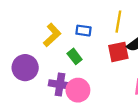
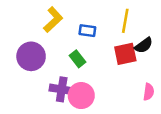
yellow L-shape: (52, 35) -> (53, 20), moved
purple circle: (25, 68) -> (31, 56), moved

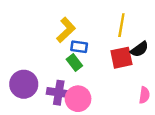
yellow L-shape: (53, 20) -> (66, 30), moved
blue rectangle: (87, 31) -> (79, 47), moved
purple circle: (31, 56) -> (24, 84), moved

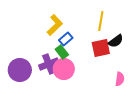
blue rectangle: (79, 47) -> (66, 39), turned -48
purple cross: (59, 93) -> (49, 64), moved, turned -30
pink circle: (78, 99) -> (64, 69), moved

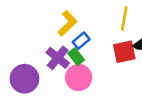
purple cross: (49, 64) -> (58, 58), moved, turned -30

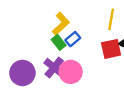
green rectangle: (76, 57) -> (59, 42), moved
purple cross: (58, 58) -> (54, 68), moved

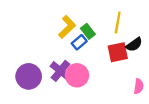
green rectangle: (59, 42) -> (88, 31), moved

